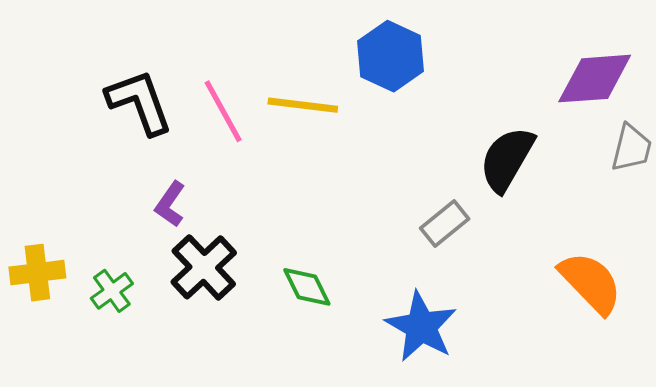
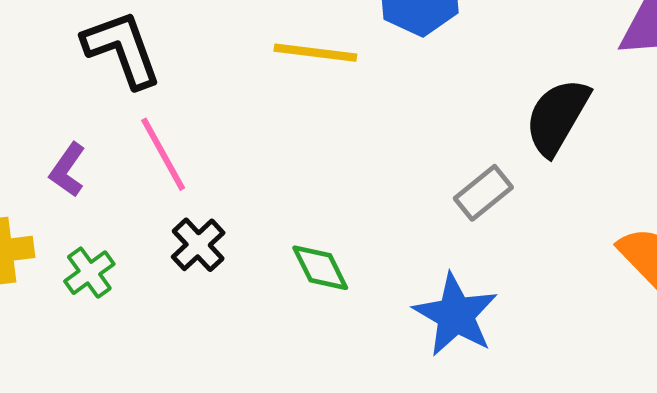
pink line: (223, 111) -> (163, 154), moved
purple L-shape: (170, 204) -> (68, 170), moved
black cross: (204, 267) -> (198, 245), size x0.7

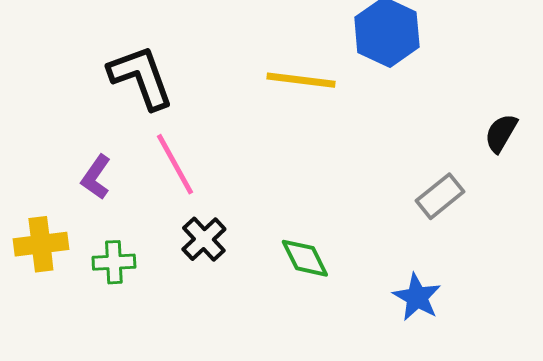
black semicircle: (557, 117) -> (501, 133), size x0.6
green cross: (89, 273) -> (114, 262), turned 33
blue star: (456, 315) -> (417, 297), size x0.7

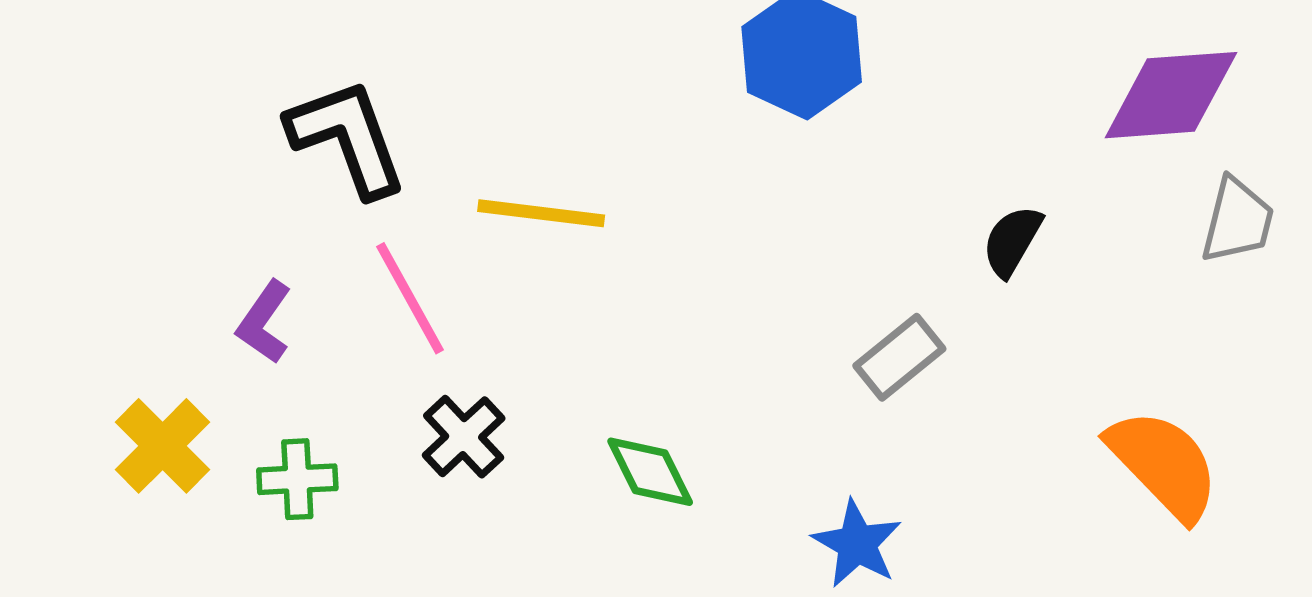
yellow line: (301, 80) -> (541, 213), moved
yellow cross: (41, 244) -> (163, 446), turned -38

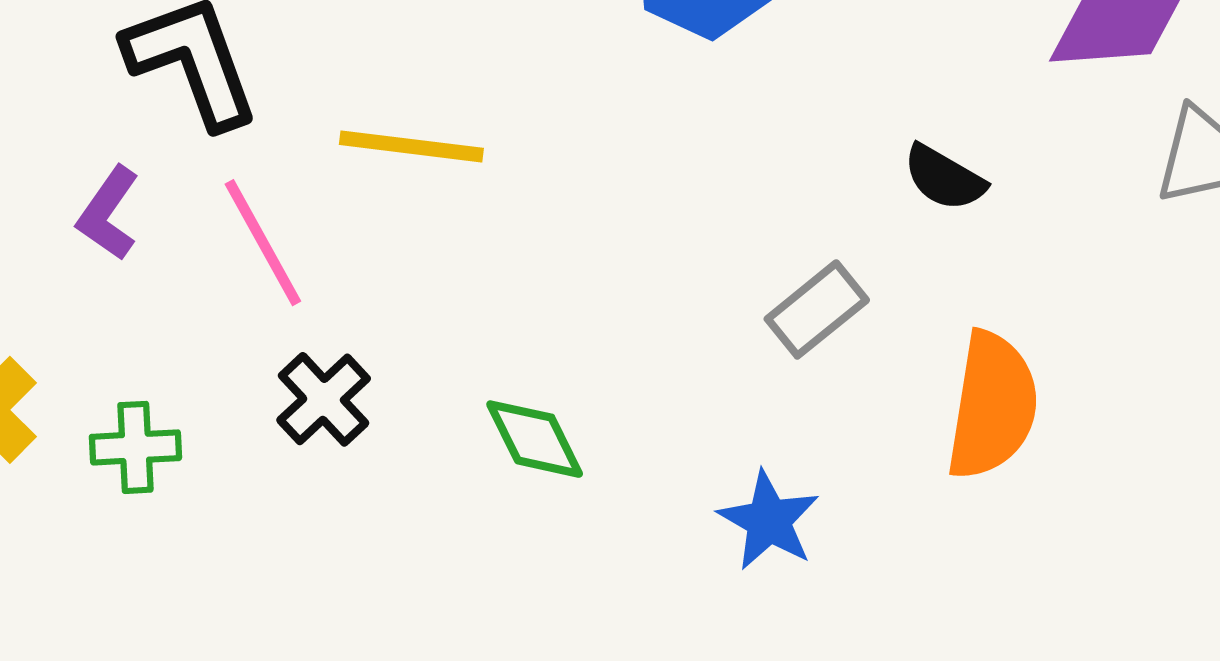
black semicircle: (1012, 241) -> (944, 178), turned -90
purple L-shape: (264, 322) -> (108, 213), moved
orange semicircle: (1164, 464) -> (992, 406), moved, turned 53

